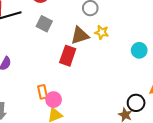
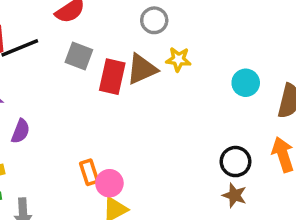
red rectangle: (68, 56) -> (112, 77), moved
black circle: (136, 103) -> (236, 162), moved

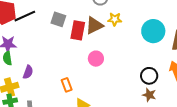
cyan circle: (246, 83) -> (153, 31), size x1.5
purple semicircle: (21, 131) -> (28, 72), moved
pink circle: (109, 183) -> (96, 59), moved

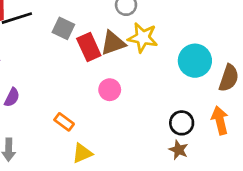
yellow star: (115, 19) -> (143, 38), size x1.5
red rectangle: (78, 30) -> (89, 47), turned -42
orange rectangle: (67, 85) -> (64, 122), turned -40

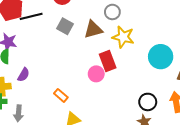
brown triangle: (113, 43) -> (93, 29), moved
red rectangle: (89, 47) -> (108, 61), moved

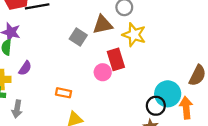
gray square: (65, 26) -> (78, 37), moved
cyan circle: (161, 57) -> (168, 94), moved
orange rectangle: (61, 95) -> (64, 93), turned -32

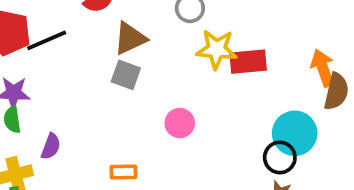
brown triangle: (103, 25) -> (130, 38), moved
red rectangle: (116, 59) -> (248, 62), moved, turned -65
orange arrow: (186, 108) -> (323, 68), moved

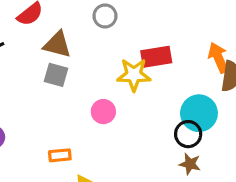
brown triangle: (130, 38) -> (57, 45), turned 44
yellow star: (217, 49) -> (134, 75), moved

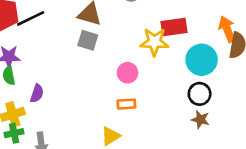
cyan circle: (199, 113) -> (202, 60), moved
orange rectangle: (60, 155) -> (126, 104), moved

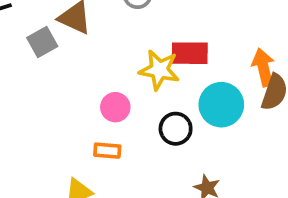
gray square: (88, 40) -> (42, 42), moved, turned 35
black circle: (200, 94) -> (176, 129), moved

